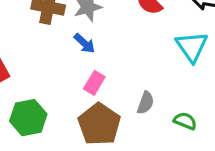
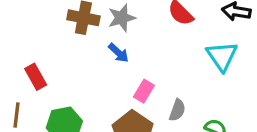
pink rectangle: (94, 83) -> (144, 91), moved

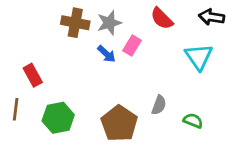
pink rectangle: (144, 91) -> (132, 45), moved

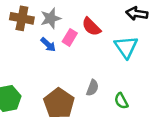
red semicircle: (162, 18) -> (91, 27), moved
green semicircle: (193, 121) -> (121, 101), turned -140

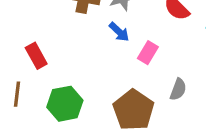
pink rectangle: (70, 37) -> (148, 53), moved

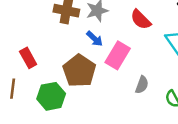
pink rectangle: (148, 53) -> (118, 55), size x1.5
brown pentagon: (133, 110) -> (79, 71), moved

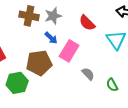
brown pentagon: (79, 71) -> (39, 63), turned 30
gray semicircle: (142, 85) -> (88, 74), turned -64

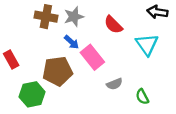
pink rectangle: (69, 51) -> (92, 57), turned -70
gray semicircle: (88, 74) -> (114, 84), turned 112

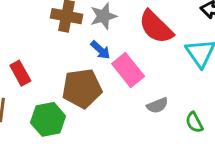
red semicircle: (113, 25) -> (156, 27), size x1.4

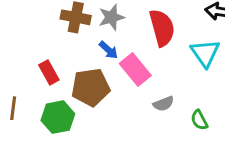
red semicircle: (156, 27) -> (162, 28), turned -150
red rectangle: (20, 73) -> (49, 72), moved

